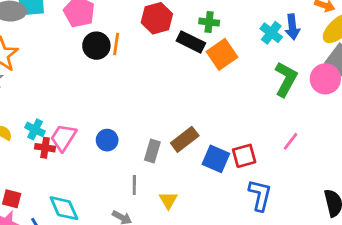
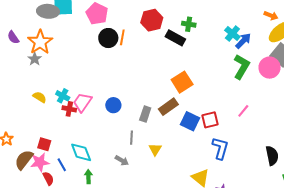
blue arrow: (292, 27) -> (243, 41), moved, turned -132
orange square: (222, 54) -> (182, 82), moved

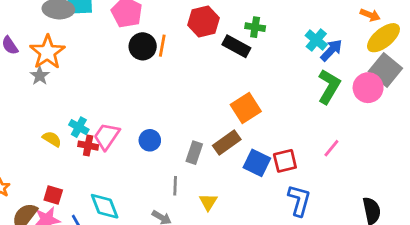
yellow semicircle: (40, 97) -> (52, 139), moved

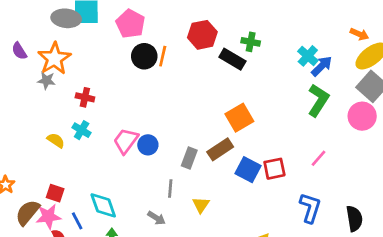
gray star: (40, 76) -> (46, 80), turned -30
pink circle: (368, 88) -> (362, 116), moved
pink trapezoid: (107, 136) -> (126, 141), moved
red cross: (88, 146) -> (85, 97), moved
blue L-shape: (299, 200) -> (310, 208), moved

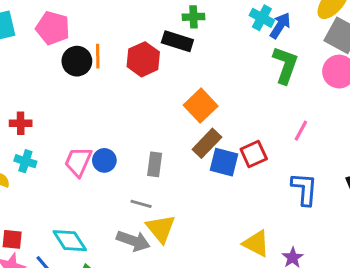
red hexagon: (202, 35) -> (143, 59), moved
brown rectangle: (220, 149) -> (207, 143), moved
gray line: (170, 188) -> (141, 204), turned -66
yellow triangle: (201, 205) -> (161, 228), moved, size x1.5
gray arrow: (156, 218) -> (133, 241), size x1.5

